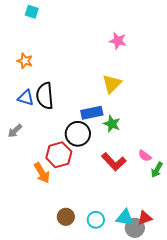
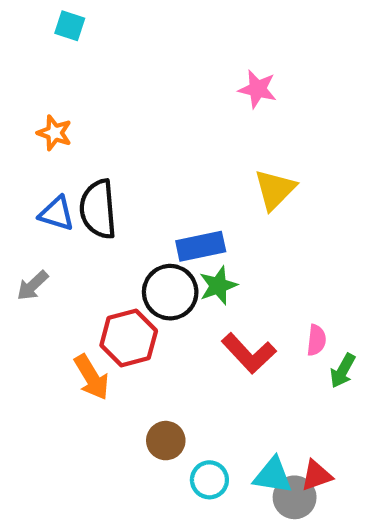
yellow triangle: (112, 84) -> (275, 190), moved
green star: (112, 124) -> (218, 286), moved, turned 30
pink semicircle: (145, 156) -> (316, 340), turned -120
brown circle: (66, 217) -> (166, 441), moved

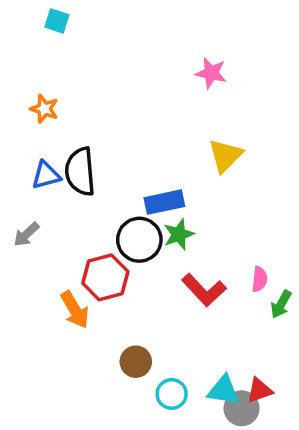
blue triangle: (57, 214) -> (46, 175), turned -32

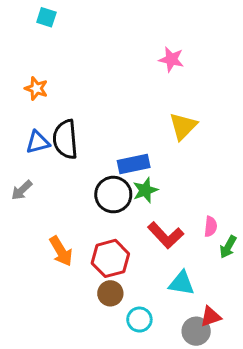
red hexagon: (105, 277) -> (110, 258), moved
cyan triangle: (224, 390) -> (182, 283), moved

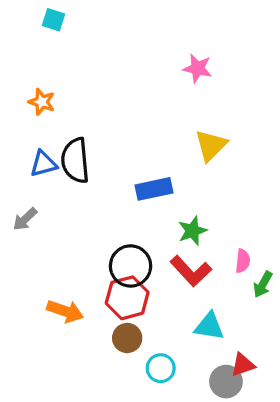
green star: (145, 190) -> (192, 231), moved
black circle: (113, 195) -> (131, 266), moved
orange arrow: (61, 251) -> (65, 311), moved, turned -40

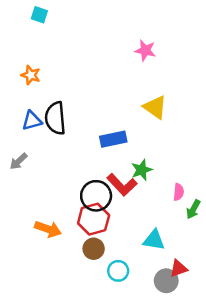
yellow triangle: (211, 145) -> (155, 107), turned -40
red L-shape: (191, 271) -> (122, 185), moved

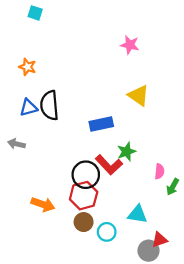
gray arrow: (18, 161) -> (16, 144), turned 56
cyan circle: (118, 271) -> (107, 232), moved

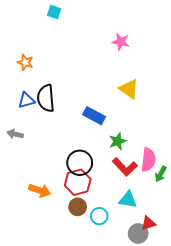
cyan square: (35, 13) -> (54, 12), moved
blue rectangle: (101, 124) -> (94, 116), turned 40
red L-shape: (109, 165) -> (125, 167), moved
pink semicircle: (160, 171) -> (148, 160), size x1.6

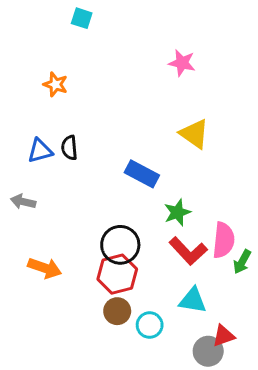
orange star: (25, 62) -> (56, 84), moved
black semicircle: (46, 98) -> (69, 148), size x0.6
orange arrow: (40, 190) -> (45, 268), moved

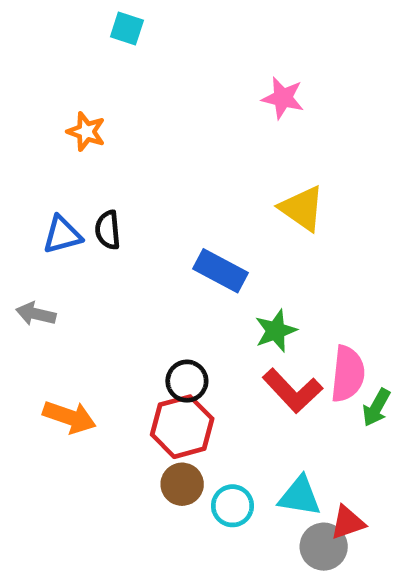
black circle: (120, 245) -> (187, 381), size x0.7
cyan triangle: (193, 300) -> (300, 496), moved

